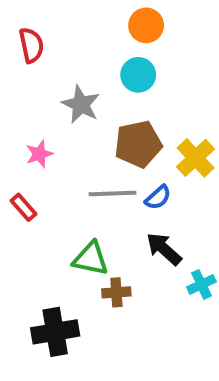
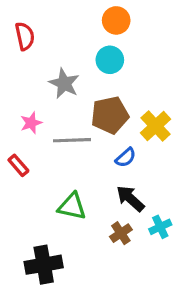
gray line: (112, 193) -> (72, 140), moved
brown cross: (116, 292) -> (121, 233), moved, turned -30

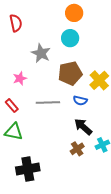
gray line: (72, 140) -> (48, 103), moved
blue semicircle: (126, 158) -> (80, 101), turned 56
green triangle: (72, 206) -> (14, 132), moved

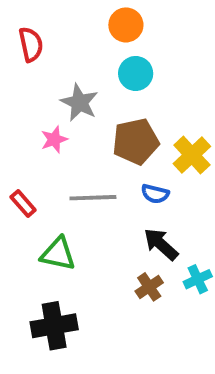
orange circle: (74, 13) -> (126, 25), moved
pink star: (20, 78) -> (54, 139), moved
green triangle: (14, 132) -> (58, 254), moved

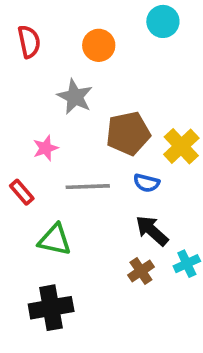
orange circle: (126, 25) -> (99, 45), moved
cyan circle: (136, 73) -> (163, 21), moved
pink star: (54, 139) -> (46, 148), moved

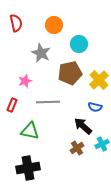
cyan circle: (163, 21) -> (79, 44), moved
blue semicircle: (146, 183) -> (95, 107), moved
red rectangle: (22, 192) -> (12, 105), turned 64

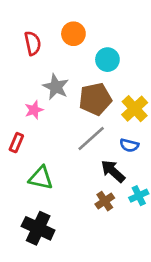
red semicircle: (16, 23) -> (33, 43), moved
gray star: (41, 53) -> (56, 87), moved
gray line: (48, 102) -> (91, 138), moved, turned -40
black cross: (28, 168) -> (38, 228), turned 35

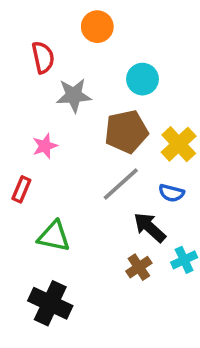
orange circle: (73, 34) -> (97, 27), moved
gray star: (56, 87) -> (74, 95), moved, turned -30

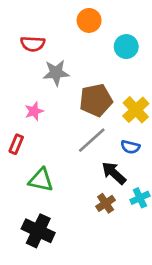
orange circle: (97, 27) -> (89, 20), moved
red semicircle: (43, 57) -> (33, 44), turned 105
cyan circle: (142, 79) -> (126, 47), moved

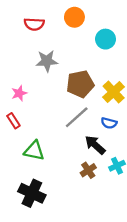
red semicircle: (33, 44) -> (34, 24), moved
pink star: (34, 111) -> (19, 93), moved
red rectangle: (16, 144) -> (13, 121), turned -56

